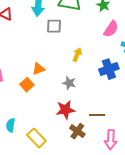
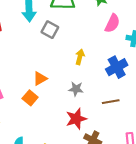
gray square: (54, 26) -> (50, 30), turned 35
brown line: (97, 115) -> (111, 102), moved

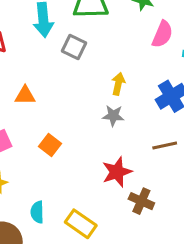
orange triangle: (40, 79) -> (25, 95), moved, turned 32
gray star: (76, 89) -> (113, 116), moved

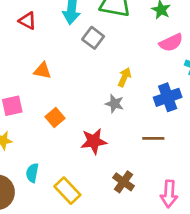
pink semicircle: (162, 34) -> (171, 43), turned 30
red star: (117, 172) -> (94, 141), moved

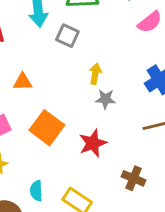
yellow arrow: (124, 77) -> (95, 74), moved
orange square: (55, 118) -> (47, 128), size x1.6

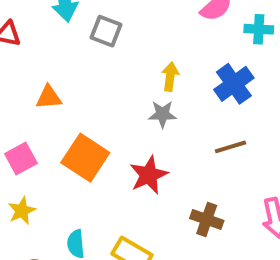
yellow arrow: (95, 74) -> (170, 77), moved

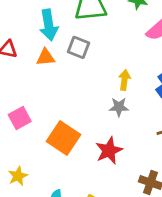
orange triangle: (49, 97) -> (45, 57), moved
pink square: (21, 159) -> (20, 118), moved

